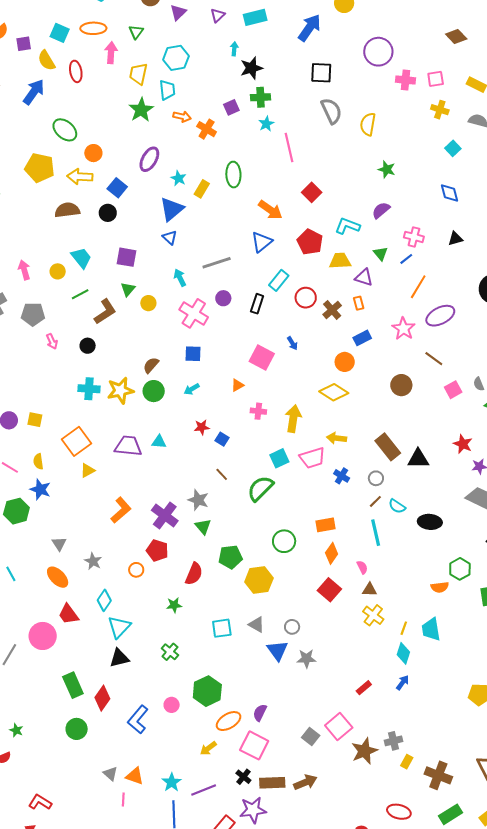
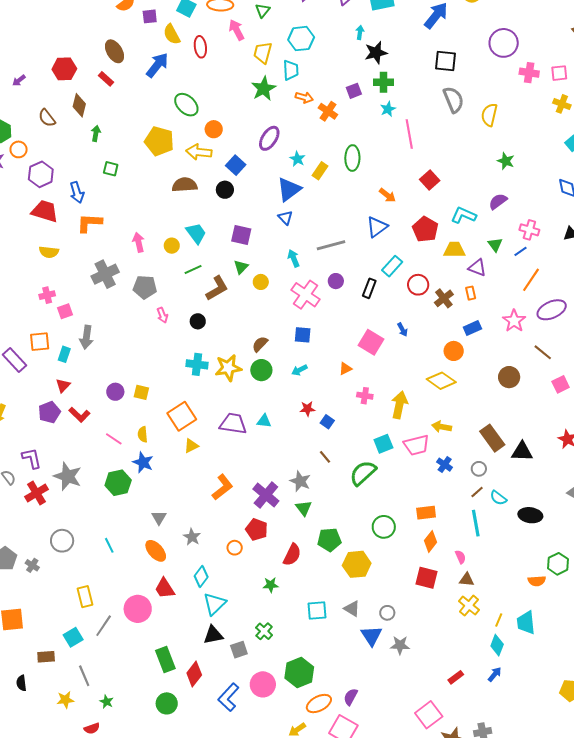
pink arrow: (111, 53) -> (237, 30), turned -35
orange arrow: (270, 210) -> (387, 195), size x0.7
red square: (329, 590) -> (426, 578), turned -30
pink circle: (172, 705) -> (263, 684), size x1.6
gray square: (311, 737) -> (239, 650), moved, turned 30

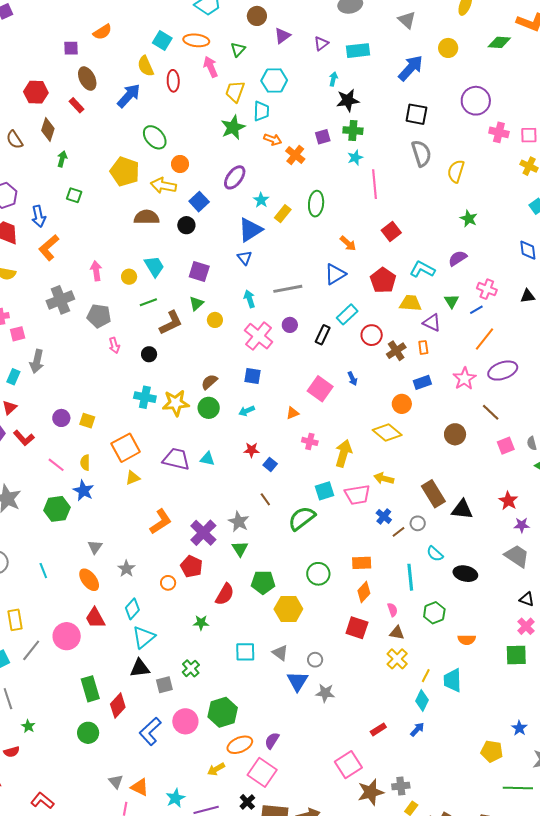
purple square: (150, 16) -> (71, 48), moved
orange L-shape: (89, 223) -> (49, 248), turned -48
brown line: (477, 492) -> (398, 532), moved
green hexagon: (558, 564) -> (434, 613), moved

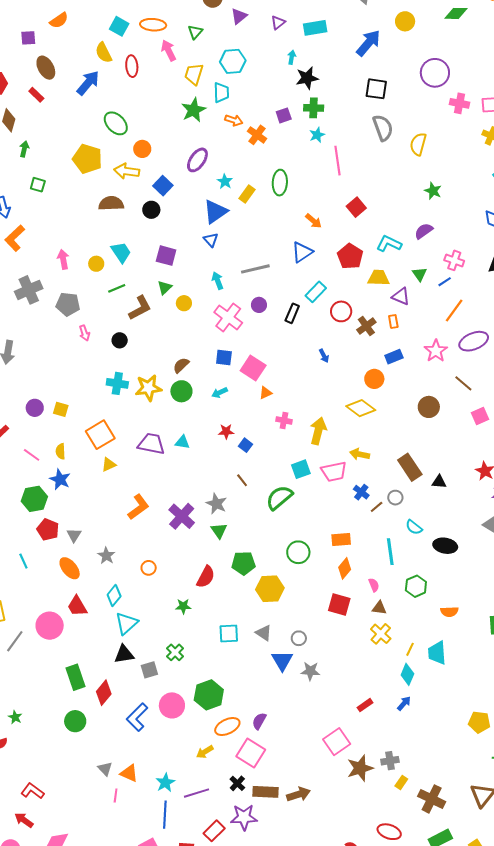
pink square: (320, 389) -> (253, 368), moved
black triangle: (462, 510) -> (439, 482), size x0.7
red pentagon: (191, 566) -> (48, 530), moved

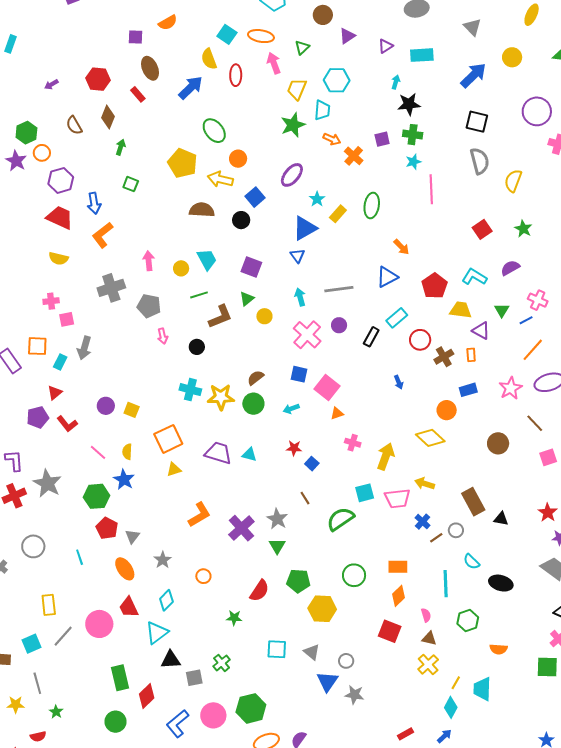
red square: (356, 207) -> (482, 229), moved
cyan triangle: (127, 623) -> (157, 633), moved

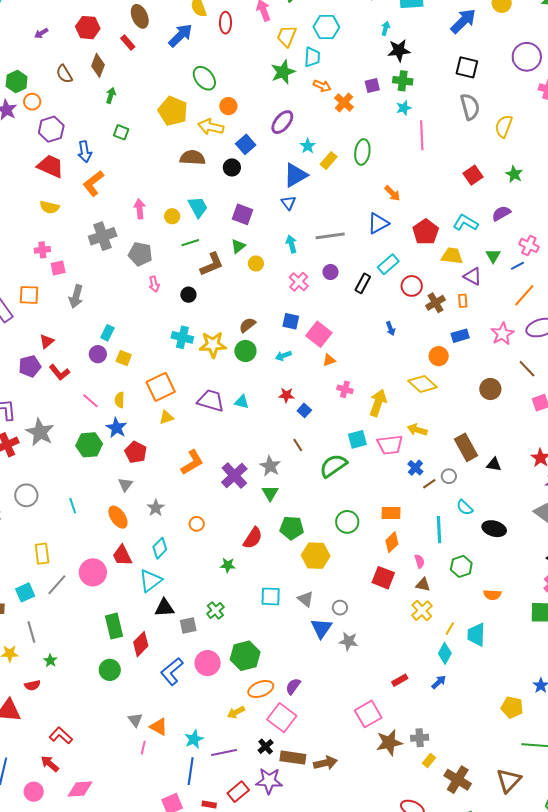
pink cross: (307, 335) -> (299, 282), size x0.7
cyan rectangle: (60, 362) -> (107, 333), moved
red pentagon: (107, 528) -> (136, 452), moved

